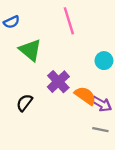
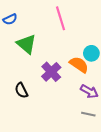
orange semicircle: (85, 96) -> (79, 65), moved
black semicircle: (24, 103) -> (21, 90), turned -63

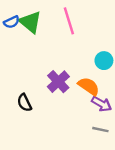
green triangle: (27, 44) -> (30, 22), moved
orange semicircle: (79, 65) -> (89, 86), moved

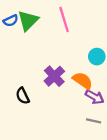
green triangle: (30, 22) -> (28, 21), turned 35

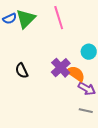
purple cross: (54, 76) -> (61, 68), moved
black semicircle: (23, 96) -> (22, 71), moved

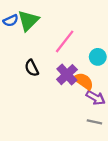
pink line: (59, 18) -> (65, 41), moved, turned 55
black semicircle: (22, 71) -> (32, 68), moved

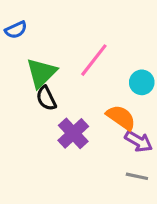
green triangle: (28, 21) -> (41, 73), moved
purple cross: (67, 75) -> (73, 133), moved

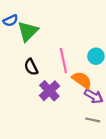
pink line: (94, 60) -> (63, 61), moved, turned -50
green triangle: (41, 73) -> (28, 31), moved

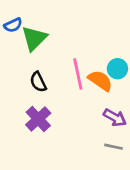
orange semicircle: (82, 80) -> (100, 81), moved
purple cross: (49, 91) -> (38, 119), moved

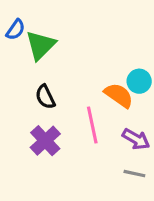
blue semicircle: (13, 25) -> (16, 30), turned -30
pink line: (78, 74) -> (92, 125), moved

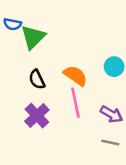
blue semicircle: (16, 30) -> (12, 24), turned 66
orange semicircle: (119, 95) -> (75, 76), moved

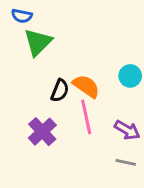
blue semicircle: (12, 24) -> (22, 16), moved
black semicircle: (37, 80) -> (60, 91), moved, turned -132

